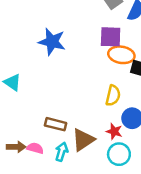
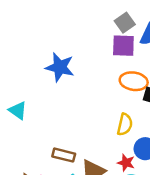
purple square: (111, 37) -> (123, 46), moved

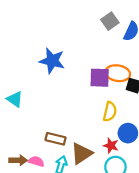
purple square: (123, 46) -> (100, 78), moved

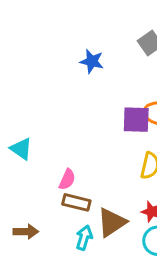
blue star: (52, 61) -> (92, 61), moved, size x0.7
pink semicircle: (36, 161) -> (67, 179), moved, turned 98

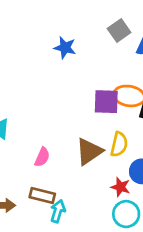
brown rectangle: (76, 202) -> (42, 196), moved
brown triangle: (112, 222) -> (89, 151), moved

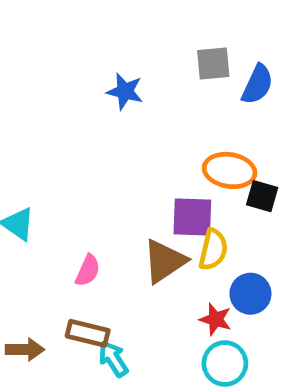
gray square: (119, 31) -> (213, 64), turned 30
purple square: (106, 102) -> (192, 217), moved
cyan arrow: (58, 211) -> (113, 359), turned -50

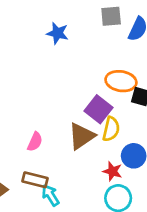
purple square: (192, 217) -> (98, 109), turned 36

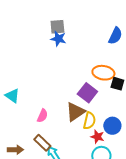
gray square: (111, 16) -> (57, 27), moved
yellow semicircle: (111, 129) -> (89, 121), moved
brown rectangle: (35, 180) -> (42, 143), turned 30

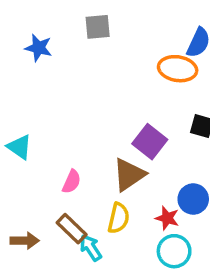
blue star: (58, 39) -> (39, 48), moved
orange ellipse: (103, 73) -> (178, 69), moved
yellow semicircle: (89, 121) -> (118, 218), moved

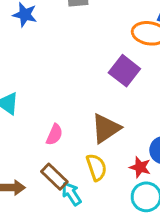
purple square: (150, 142) -> (124, 71), moved
yellow semicircle: (118, 218) -> (96, 167), turned -32

